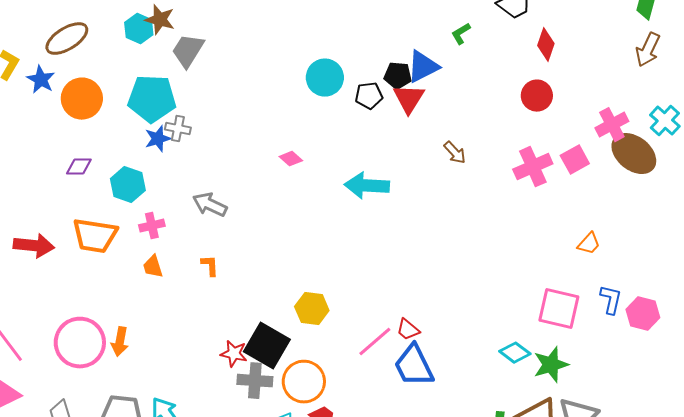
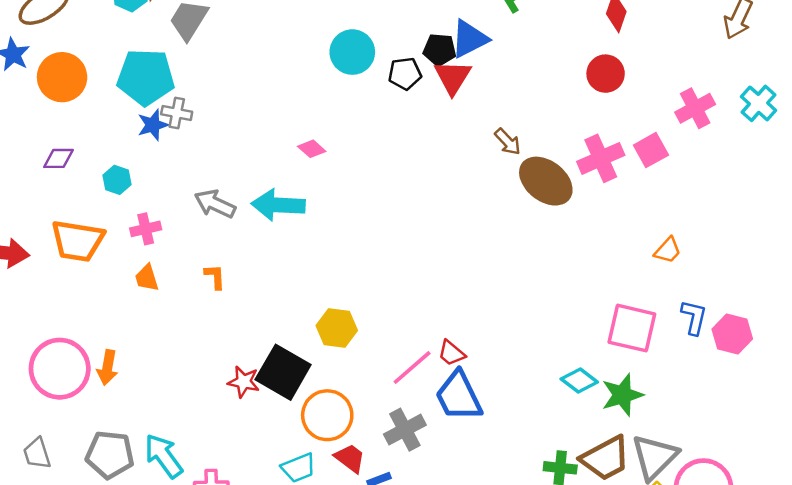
brown ellipse: (634, 154) -> (546, 181), moved
cyan hexagon: (128, 185) -> (117, 180), size x0.7
cyan arrow: (367, 186) -> (278, 205), moved
gray cross: (255, 381) -> (405, 430), moved, turned -32

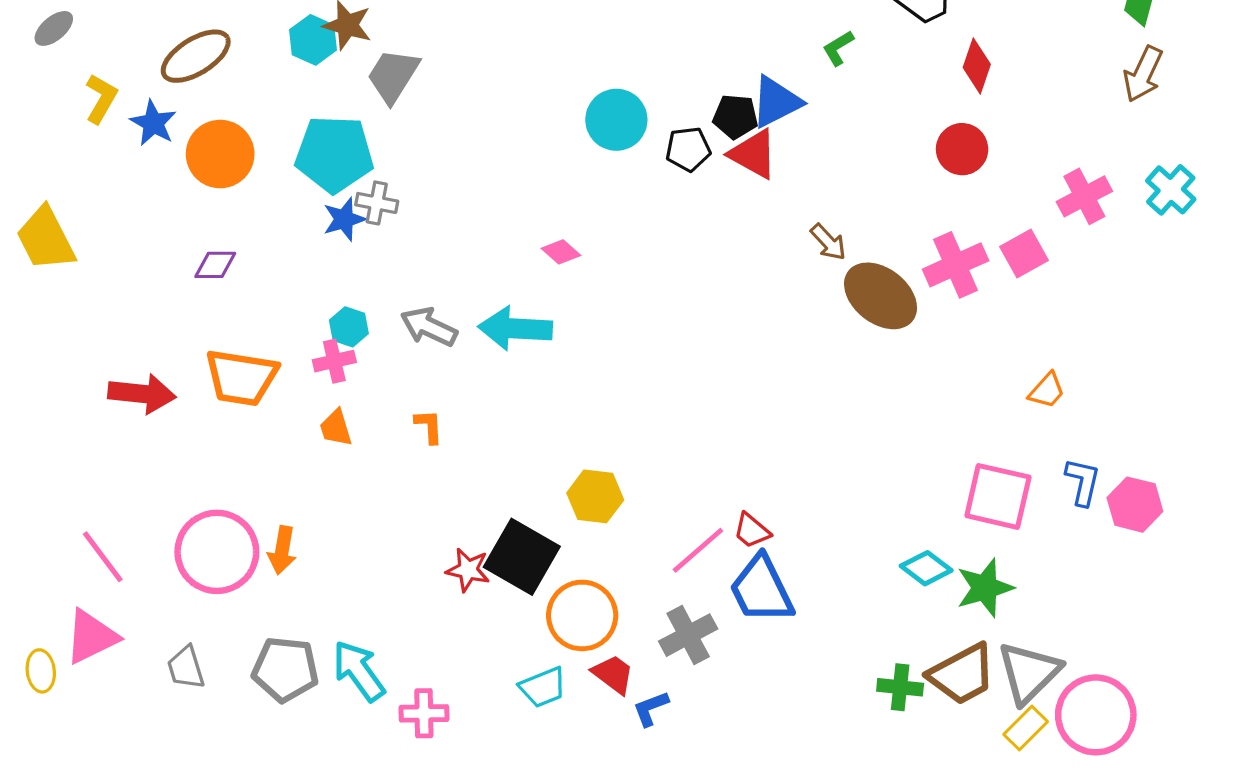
red triangle: (453, 77) -> (753, 154), turned -33
cyan hexagon: (117, 180) -> (349, 327), moved

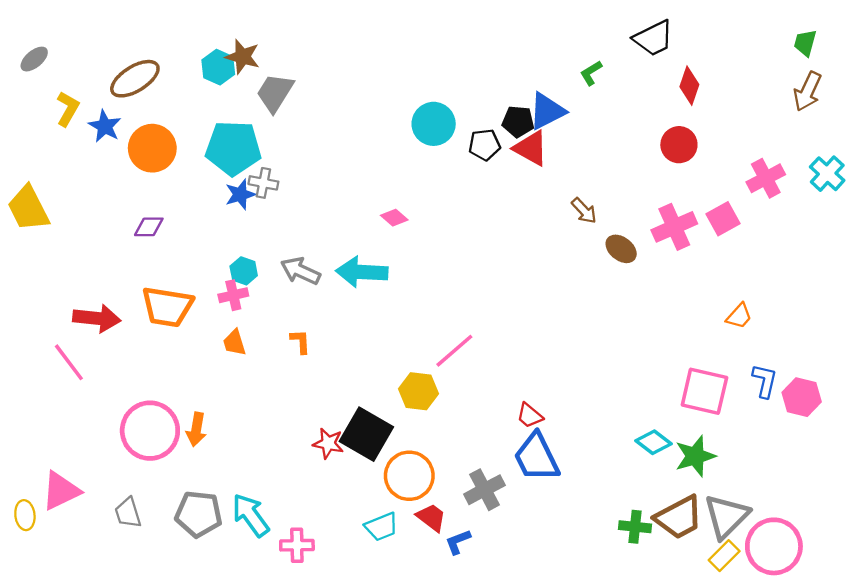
brown ellipse: (881, 296) -> (621, 249), size x0.6
pink line: (698, 550) -> (454, 351), moved
pink line: (103, 557) -> (69, 362), moved

